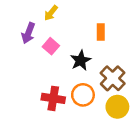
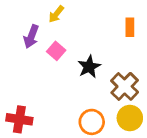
orange rectangle: (101, 32) -> (130, 27), moved
orange circle: (83, 95) -> (92, 122), moved
red cross: (53, 98) -> (19, 119), moved

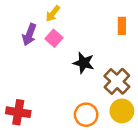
pink square: (56, 51) -> (54, 38), moved
black star: (89, 67) -> (84, 63), turned -30

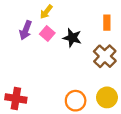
black star: (84, 63) -> (72, 38), moved
brown cross: (117, 81) -> (105, 56), moved

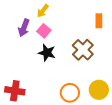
black star: (72, 38) -> (47, 53), moved
brown cross: (105, 56) -> (83, 50), moved

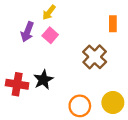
black star: (47, 53) -> (43, 80), moved, turned 30
red cross: (15, 91) -> (17, 84), moved

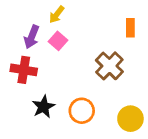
black star: (43, 80) -> (43, 107), moved
red cross: (17, 84) -> (24, 70), moved
orange circle: (80, 106) -> (82, 111), moved

